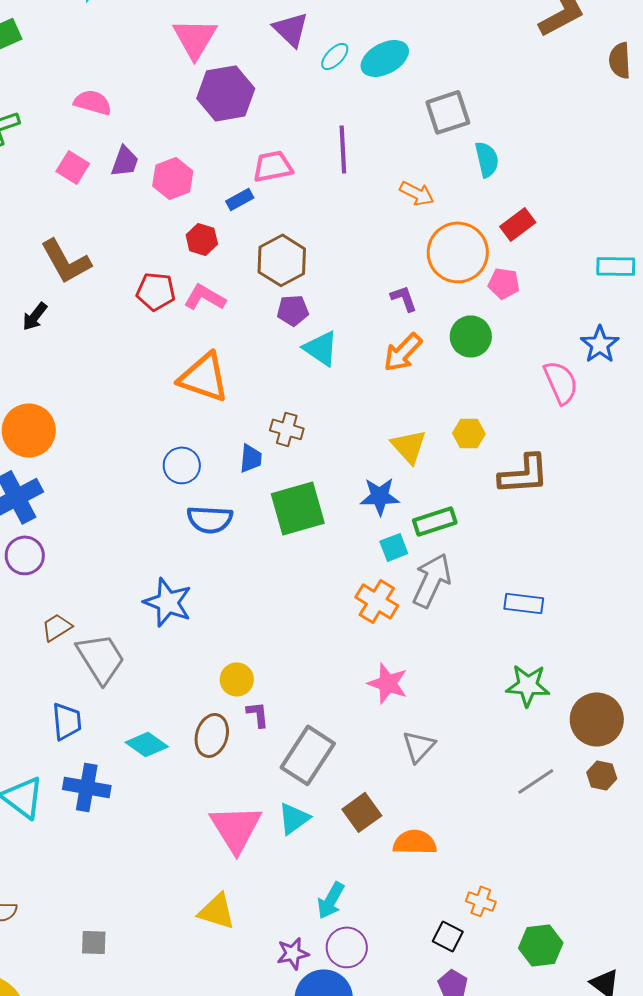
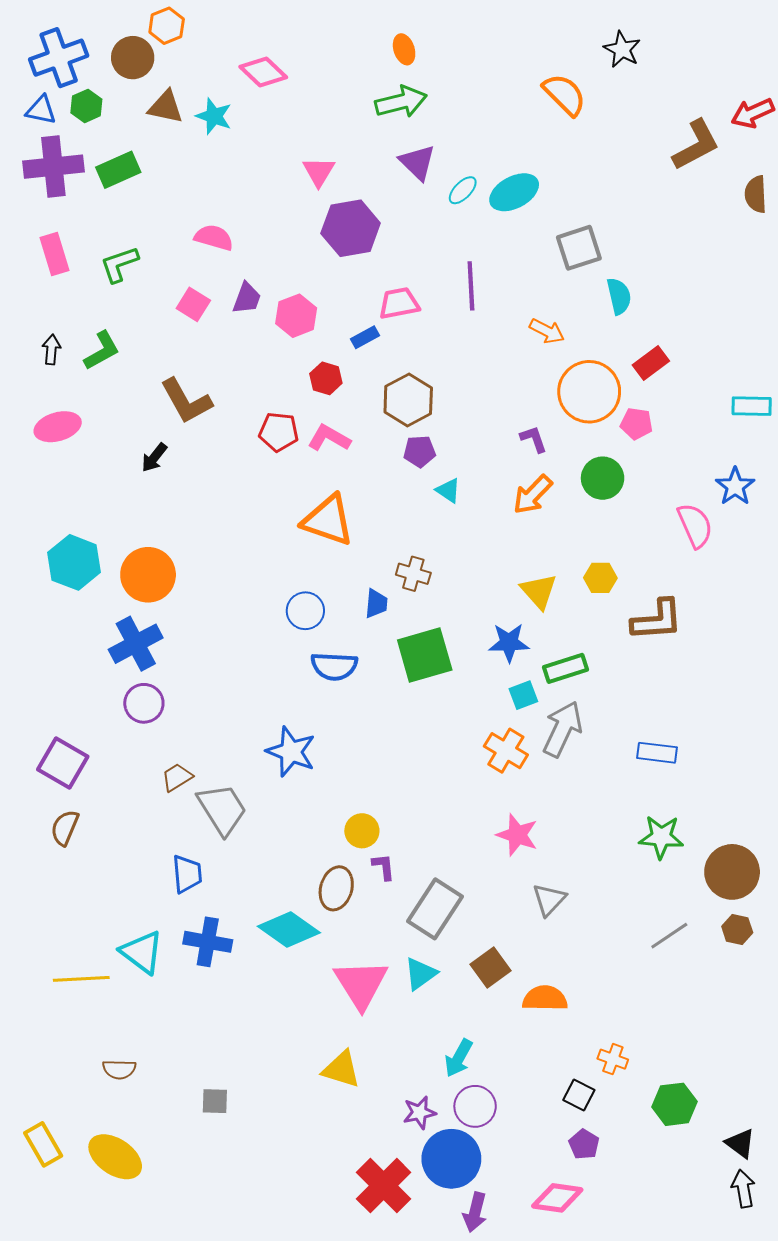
pink triangle: (195, 38) -> (319, 172), size x0.7
cyan triangle: (321, 348) -> (448, 490), size x0.7
cyan diamond: (147, 744) -> (289, 929), moved, size x1.4

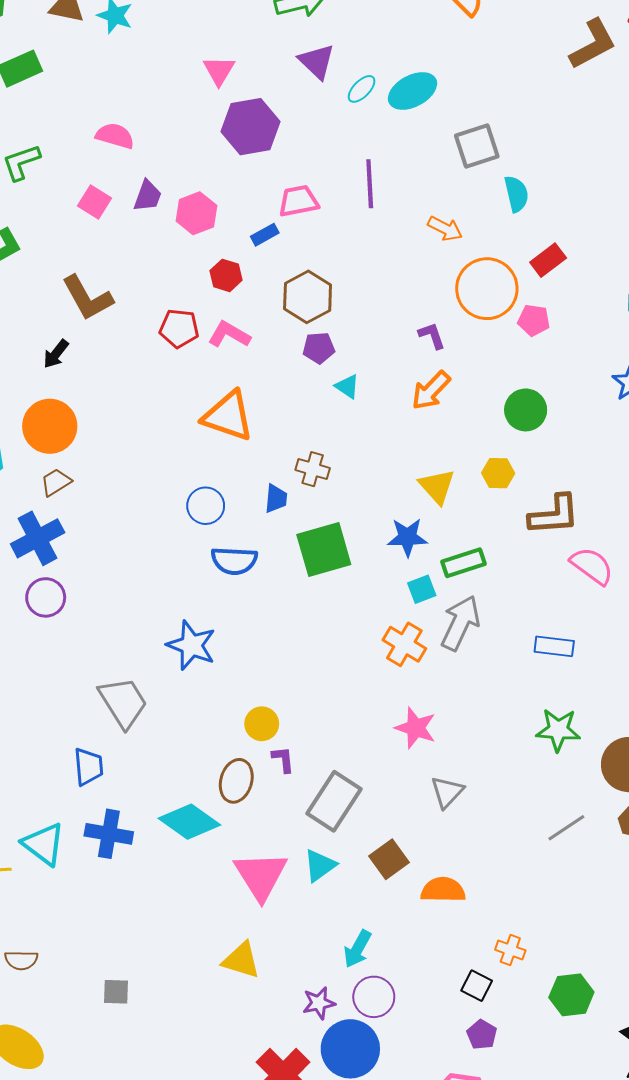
green circle: (603, 478) -> (526, 410), moved
pink semicircle: (695, 525) -> (592, 566), moved, turned -30
orange circle: (148, 575) -> (50, 426), moved
brown trapezoid: (177, 777) -> (56, 482), moved

